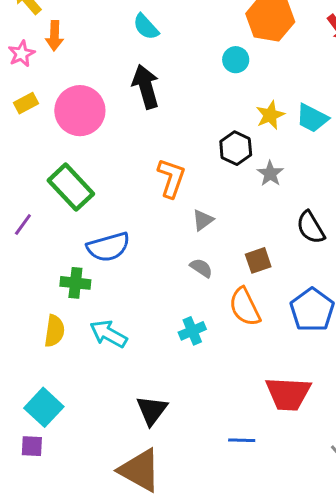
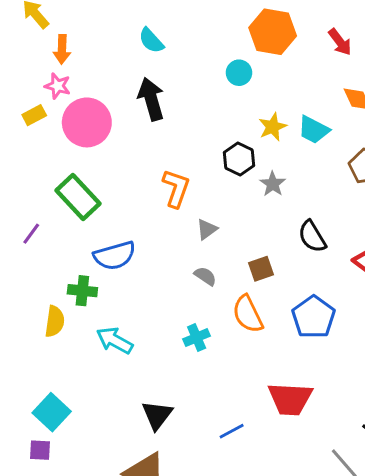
pink star: (21, 54) -> (58, 86), moved, turned -30
yellow semicircle: (54, 331) -> (55, 321), moved
blue line: (242, 440) -> (232, 431), moved, turned -30

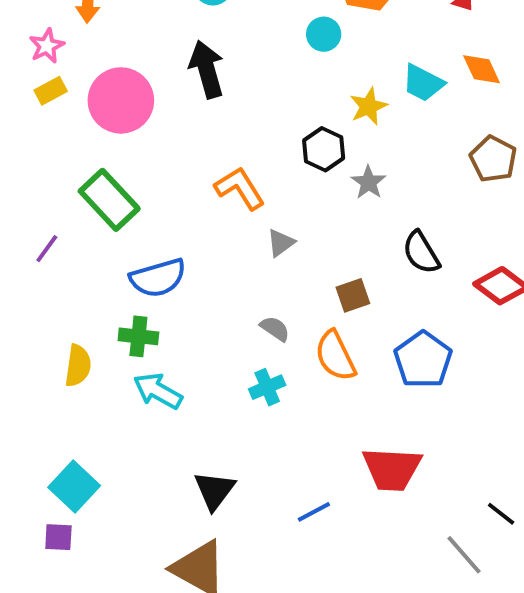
pink star: (58, 86) -> (47, 46), moved, turned 30
cyan trapezoid: (314, 130) -> (423, 83), moved
orange L-shape: (176, 188) -> (240, 188), turned -51
gray semicircle: (205, 276) -> (275, 329), moved
green cross: (82, 291) -> (138, 336), moved

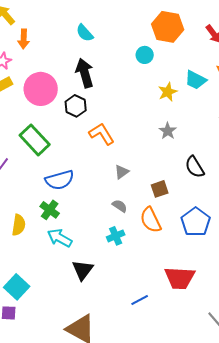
black hexagon: (324, 149) -> (76, 106), moved
gray triangle: (281, 243) -> (122, 172), moved
green cross: (138, 336) -> (50, 210), turned 30
black triangle: (214, 490) -> (83, 270), moved

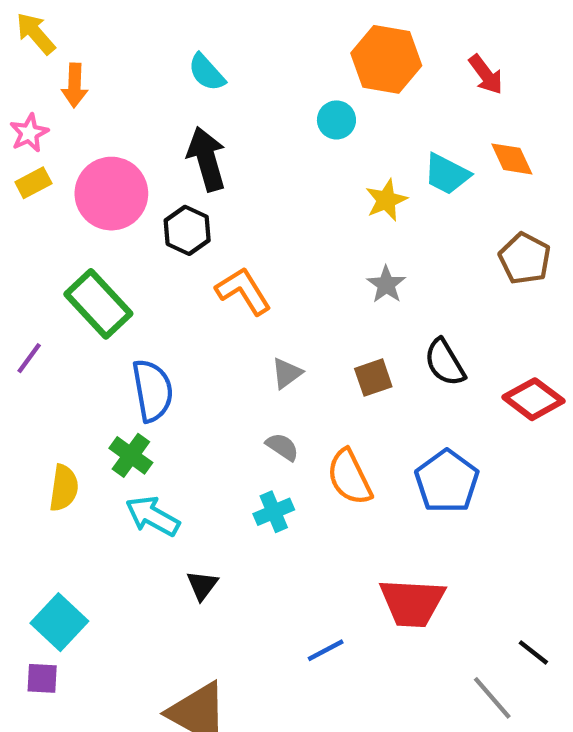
blue semicircle: (60, 180) -> (153, 391), turned -84
brown square: (160, 189) -> (373, 378), moved
black triangle: (83, 270) -> (202, 585), size x0.7

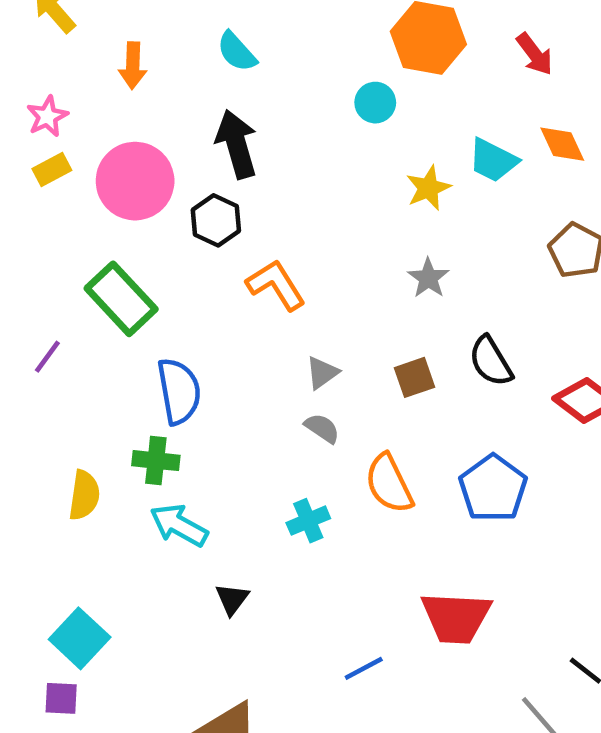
orange arrow: (75, 85) -> (133, 66), moved
gray semicircle: (282, 447) -> (322, 428), moved
green cross: (131, 455) -> (156, 461), turned -30

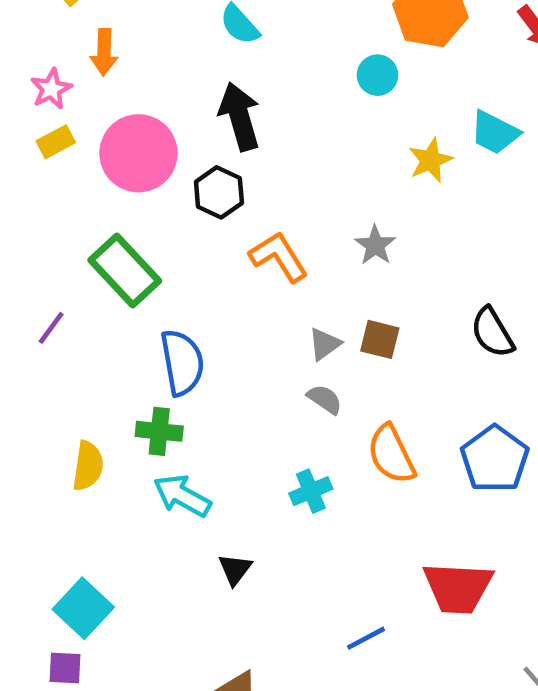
orange arrow: (133, 66) -> (104, 52), moved
gray star: (428, 278) -> (375, 245), moved
brown square: (414, 377) -> (380, 339), moved, turned 33

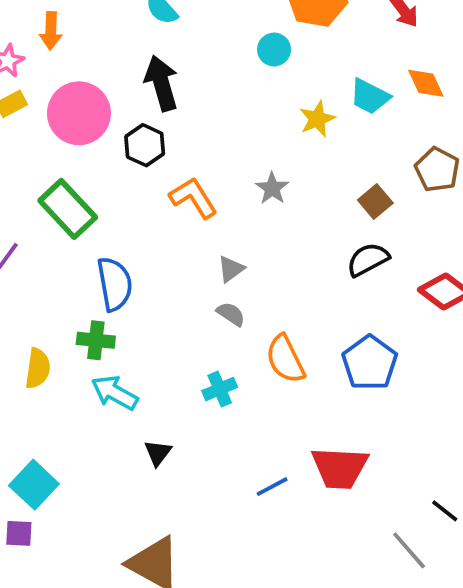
black semicircle: (492, 333) -> (368, 260), turned 93
brown square: (380, 339) -> (375, 201), moved, turned 36
blue line: (366, 638) -> (272, 487), moved

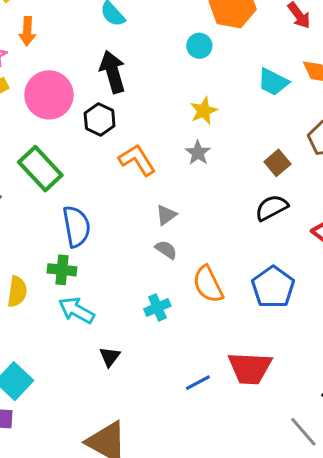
yellow star: (317, 119) -> (204, 111), moved

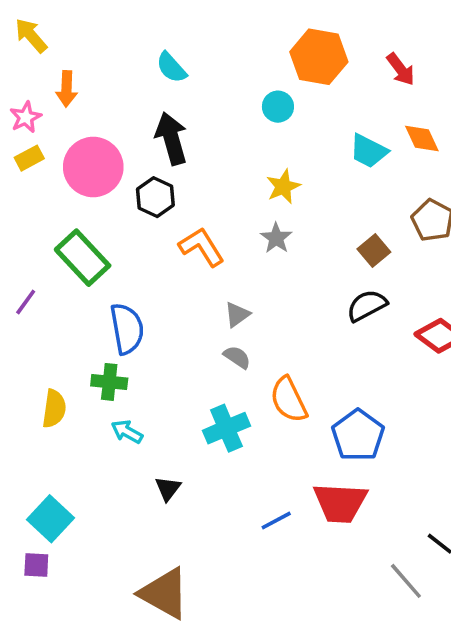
blue pentagon: (273, 287) -> (358, 435), moved
cyan cross: (157, 307) -> (226, 428), size x1.4
cyan arrow: (76, 310) -> (127, 432), size x0.7

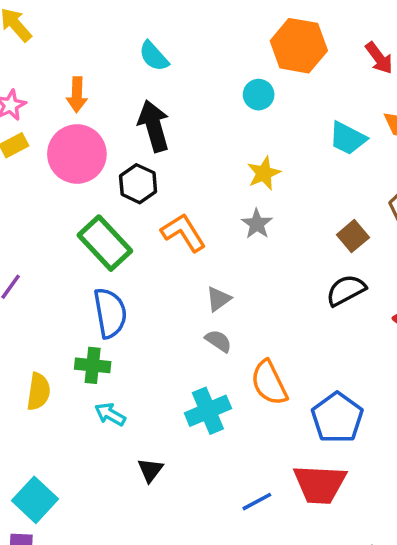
orange arrow: (67, 89) -> (77, 95), moved
green rectangle: (83, 258) -> (105, 243), moved

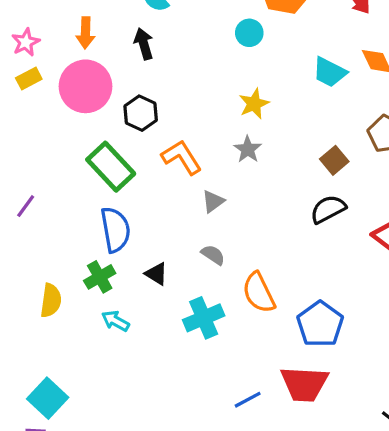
black arrow: (154, 126) -> (144, 44), moved, size x0.7
gray triangle: (218, 299) -> (213, 201), moved
green cross: (93, 365) -> (100, 277), turned -36
black triangle: (150, 470) -> (156, 274), moved, turned -35

